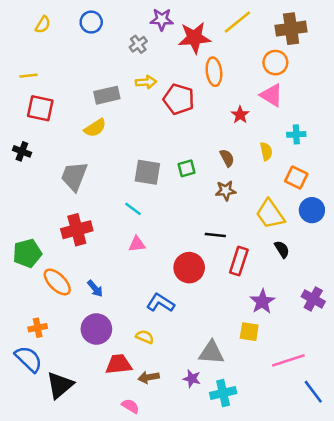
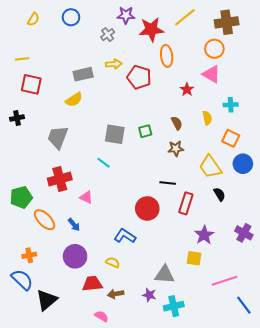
black cross: (22, 151) -> (17, 118), turned -32
pink triangle: (137, 244) -> (86, 197), moved, turned 32

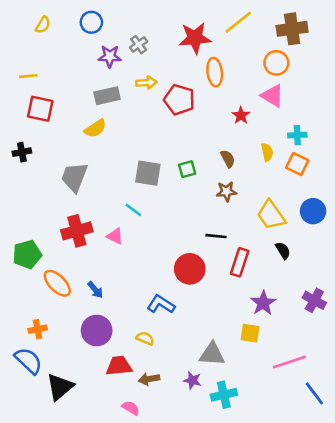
purple star: (126, 15) -> (110, 56), moved
orange square: (231, 138) -> (297, 164), moved
pink triangle: (86, 197) -> (115, 236), moved

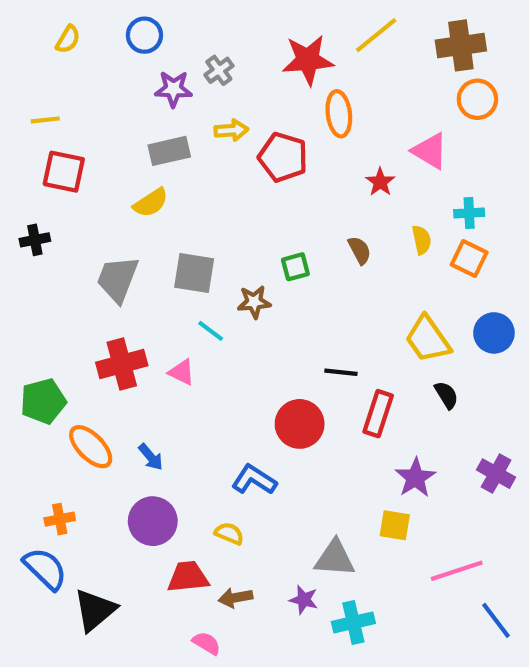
orange circle: (276, 63) -> (477, 99), moved
gray square: (148, 173) -> (194, 273), moved
brown star: (226, 191) -> (254, 302), moved

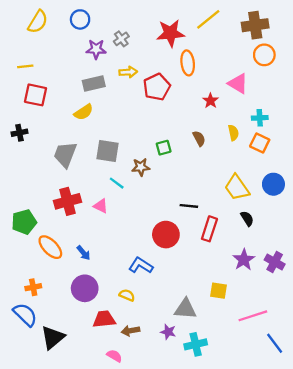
yellow semicircle: (68, 39) -> (38, 22), size x1.5
red pentagon: (283, 157) -> (157, 87), turned 30
purple star: (415, 478) -> (244, 260), moved

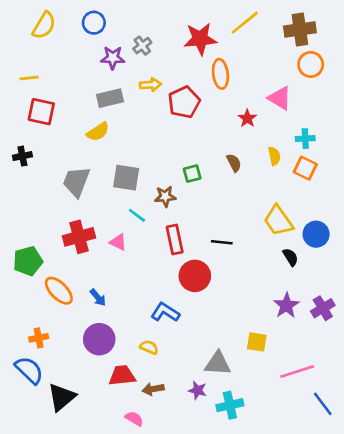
blue circle: (273, 184) -> (316, 234), moved
red rectangle: (209, 229) -> (175, 240), moved, turned -30
purple cross: (275, 262) -> (323, 308), turned 30

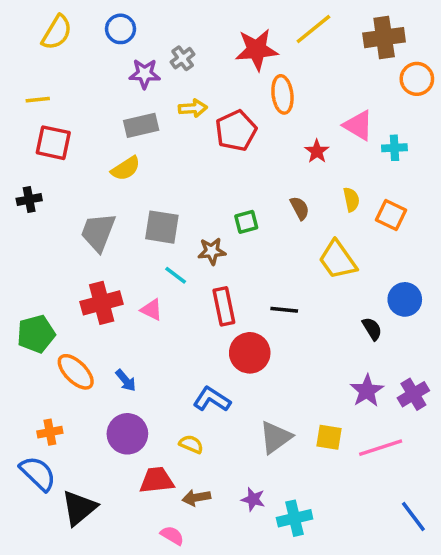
orange circle: (311, 64) -> (417, 79), moved
cyan cross: (305, 139) -> (394, 148), moved
yellow trapezoid: (278, 221) -> (338, 260), moved
gray triangle: (218, 363) -> (276, 437), moved, turned -40
pink line: (297, 372) -> (381, 448), moved

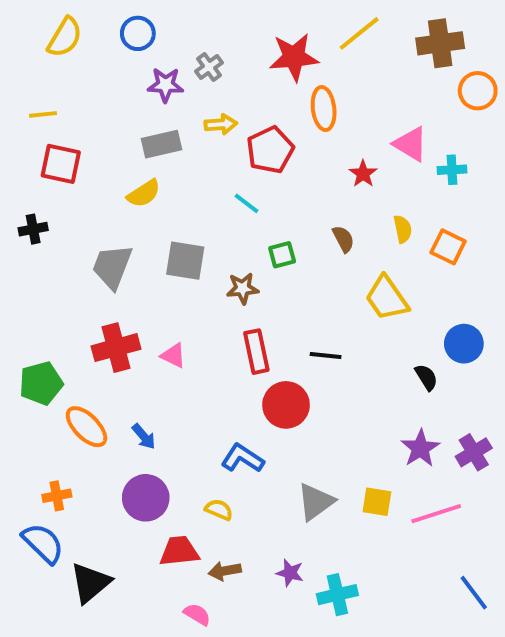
cyan line: (176, 275) -> (246, 203), moved

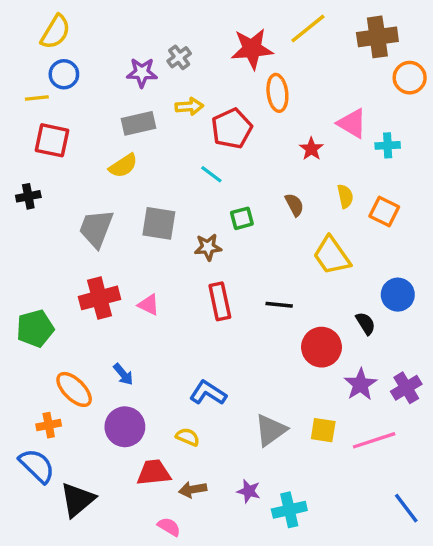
blue circle: (138, 33) -> (64, 74), moved
red circle: (286, 405) -> (322, 347), moved
orange ellipse: (86, 427) -> (74, 389), moved

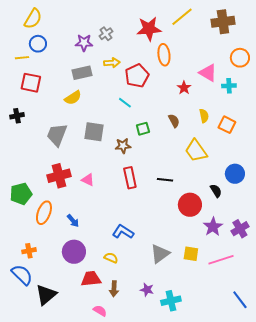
orange circle: (410, 78) -> (240, 58), moved
orange ellipse: (74, 389) -> (44, 213), moved, turned 65
brown arrow: (193, 489) -> (114, 289), turned -77

